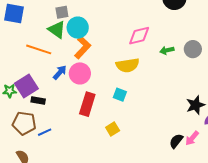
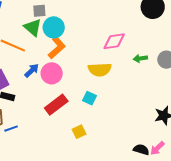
red rectangle: (87, 104) -> (56, 105), turned 30
black semicircle: (176, 141) -> (141, 150), turned 63

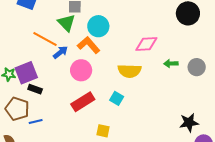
cyan circle: (54, 27) -> (98, 26), moved
orange L-shape: (57, 48) -> (89, 45), turned -95
blue arrow: (32, 70) -> (60, 52), moved
yellow square: (79, 132) -> (103, 131), turned 32

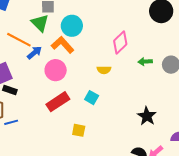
pink diamond: (146, 44) -> (120, 43), turned -40
yellow semicircle: (129, 71) -> (104, 70), size x0.6
black star: (189, 123) -> (147, 116), moved, turned -30

